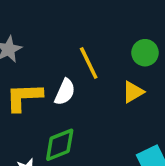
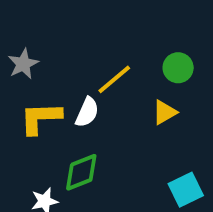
yellow line: (89, 63) -> (114, 79), turned 76

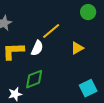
green circle: (178, 68) -> (88, 12), moved

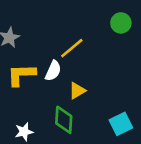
yellow triangle: (77, 48) -> (77, 91), moved
green diamond: (34, 79) -> (64, 120), moved, turned -65

